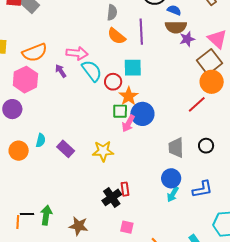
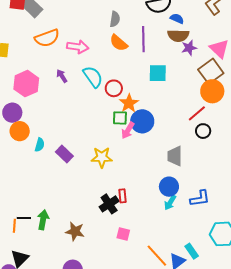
orange semicircle: (35, 52) -> (47, 38), moved
pink arrow: (77, 53) -> (78, 47), moved
cyan square: (133, 68) -> (158, 73), moved
black circle: (206, 146) -> (203, 131), moved
orange circle: (19, 151) -> (20, 131), moved

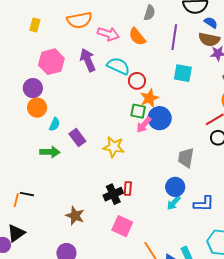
orange semicircle: (119, 43) -> (137, 37), moved
purple arrow: (62, 76) -> (88, 60), size x1.6
cyan semicircle: (93, 77) -> (118, 66), turned -40
green arrow: (43, 220) -> (50, 152), moved, turned 72
pink square: (123, 234) -> (122, 226), size x1.5

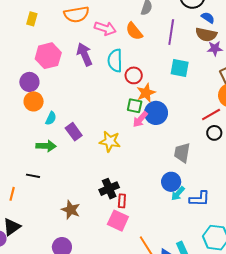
cyan semicircle: (118, 66) -> (115, 60), turned -115
red rectangle: (128, 188) -> (122, 201), moved
black line: (27, 194) -> (33, 176), moved
cyan arrow: (174, 203) -> (178, 194), moved

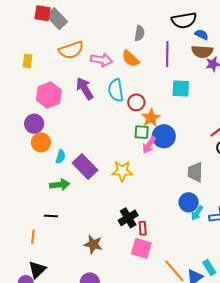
purple rectangle: (74, 132) -> (85, 167), size x1.4

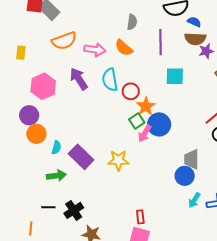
green square: (142, 132) -> (137, 121), turned -35
blue circle: (189, 202) -> (185, 176), moved
black cross: (128, 218) -> (74, 210), moved

